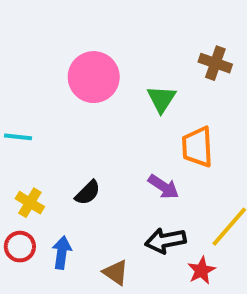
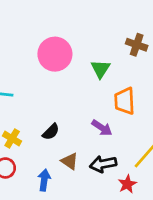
blue arrow: (62, 253) -> (44, 180), moved
brown triangle: (116, 272) -> (70, 161), moved

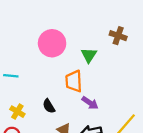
orange trapezoid: (125, 101) -> (74, 81), moved
black semicircle: (51, 132) -> (49, 106), turned 104

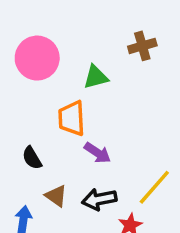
brown cross: (118, 36) -> (142, 46), turned -35
green triangle: (89, 55) -> (96, 77), turned 42

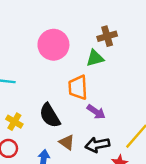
brown cross: (142, 46) -> (107, 36), moved
black semicircle: (32, 158) -> (50, 115), size x1.5

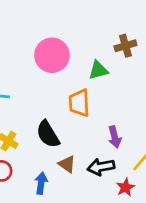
brown cross: (107, 36) -> (125, 46), moved
purple arrow: (96, 112) -> (115, 137), moved, turned 42

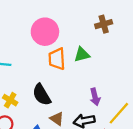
green triangle: (98, 70) -> (82, 54), moved
orange trapezoid: (79, 103) -> (57, 59), moved

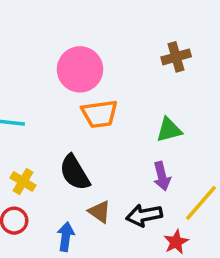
green triangle: (82, 54) -> (169, 130), moved
orange trapezoid: (57, 59) -> (100, 114), turned -95

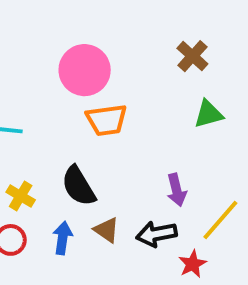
brown cross: (176, 57) -> (192, 56), turned -32
green triangle: (169, 130) -> (208, 114), moved
blue arrow: (66, 237) -> (63, 238), moved

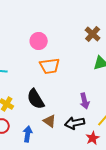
pink circle: (85, 70) -> (39, 41), size x0.7
blue arrow: (63, 238) -> (28, 134), moved

